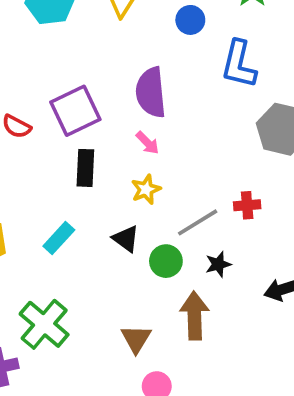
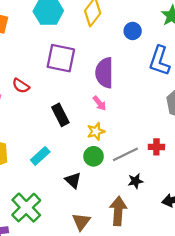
purple square: (75, 111) -> (61, 58), moved, turned 32
black rectangle: (85, 168) -> (60, 115), turned -35
black triangle: (126, 239) -> (73, 180), moved
green circle: (166, 261) -> (94, 156), moved

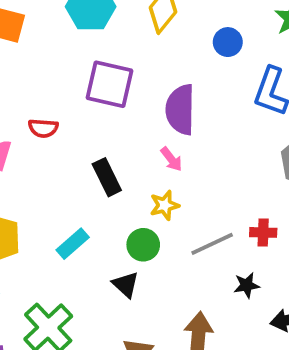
red semicircle: (21, 86) -> (43, 128), turned -30
green circle: (94, 156) -> (143, 245), moved
black star: (135, 181) -> (247, 285), moved

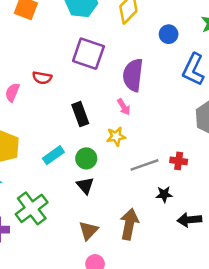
green circle: (143, 245) -> (86, 158), moved

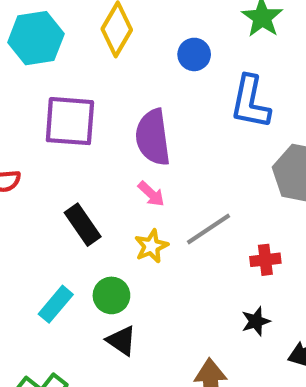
gray line: (145, 165) -> (208, 229), moved

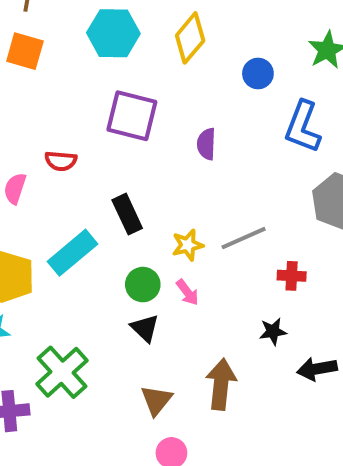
purple semicircle: (153, 137) -> (206, 144), size x0.6
pink arrow: (151, 194) -> (187, 292), moved
cyan rectangle: (56, 304) -> (72, 253), moved, size x1.4

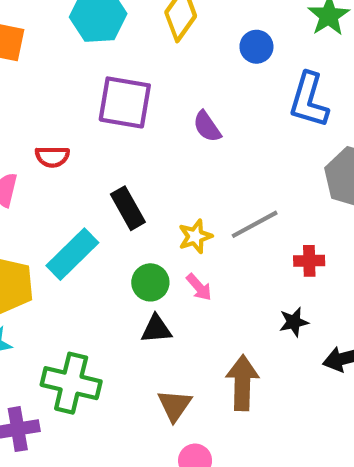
purple semicircle: (206, 144) -> (207, 127), turned -32
black triangle: (145, 328) -> (156, 329), turned -44
green cross: (62, 372) -> (71, 383), turned -30

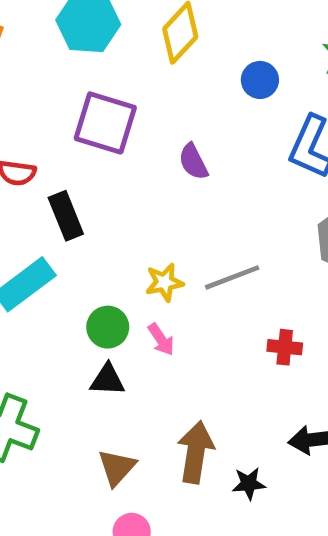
black rectangle: (128, 208) -> (66, 216), moved
red cross: (309, 261) -> (285, 347), moved
black star: (294, 322) -> (249, 484), moved

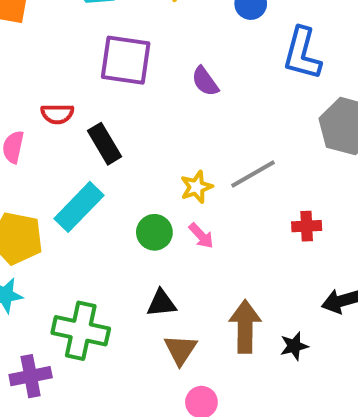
black triangle: (108, 380) -> (162, 303), moved

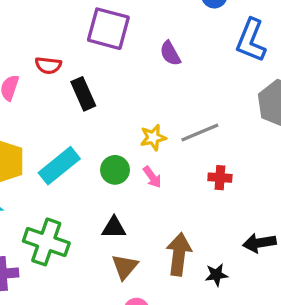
cyan rectangle: (79, 207) -> (59, 166), moved
red cross: (307, 226) -> (220, 178), moved

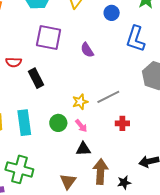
cyan rectangle: (59, 166) -> (24, 123), turned -55
black triangle: (114, 228) -> (83, 149), moved

